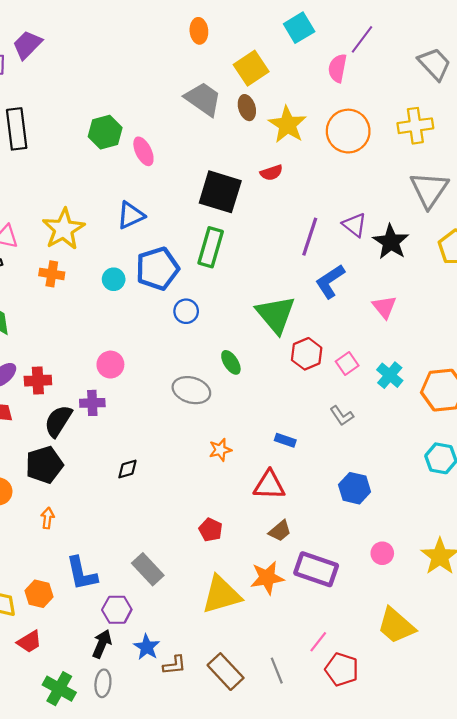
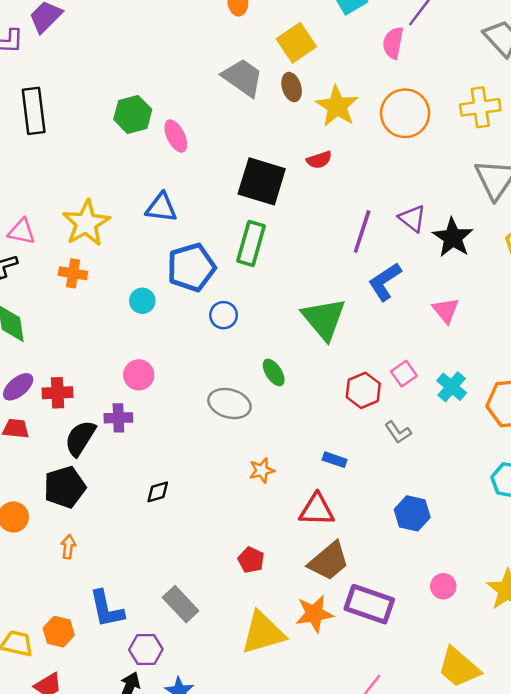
blue triangle: (131, 215) -> (161, 208), turned 32
cyan circle: (114, 279) -> (142, 301), moved
red hexagon: (307, 354) -> (363, 390), moved
brown trapezoid: (280, 531) -> (329, 561), size x1.6

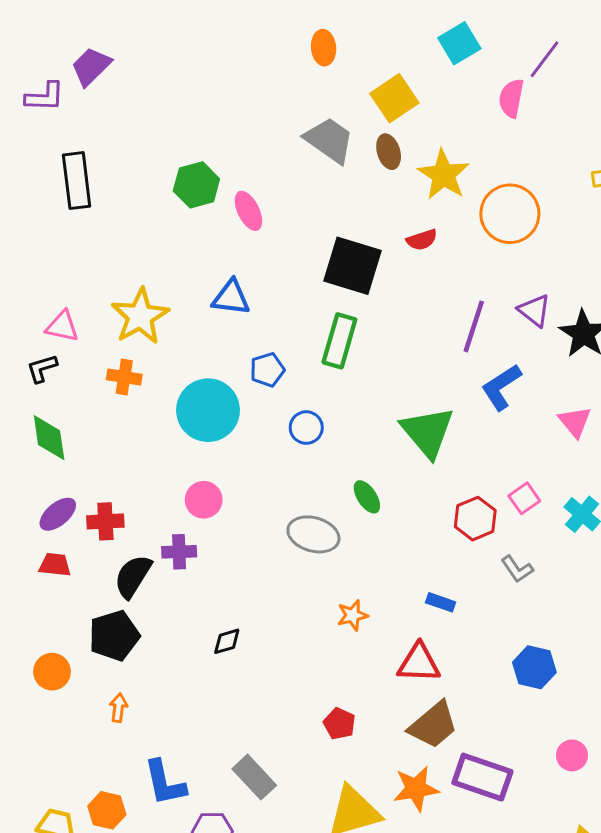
orange circle: (405, 113) -> (510, 214), moved
blue pentagon: (191, 267) -> (267, 370), size x0.6
cyan circle: (142, 301) -> (208, 410), size x2.0

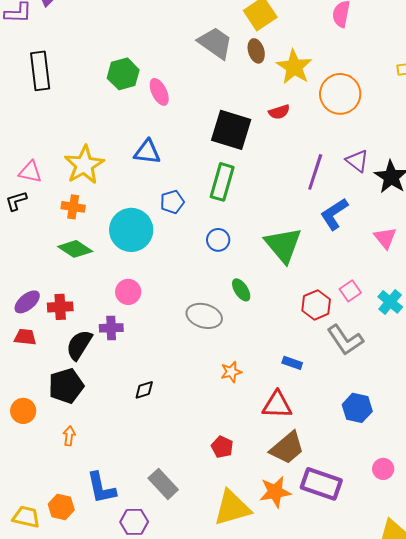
blue circle: (306, 428) -> (218, 240), moved
green diamond: (49, 438) -> (75, 249), moved, turned -48
gray L-shape: (517, 569) -> (345, 340), size x1.6

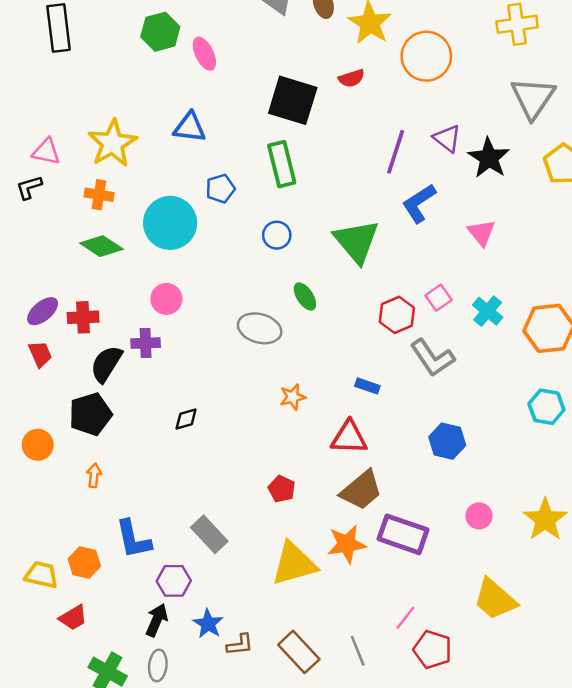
green rectangle: (222, 182) -> (282, 164), turned -30
red trapezoid: (25, 337) -> (40, 354), turned 60

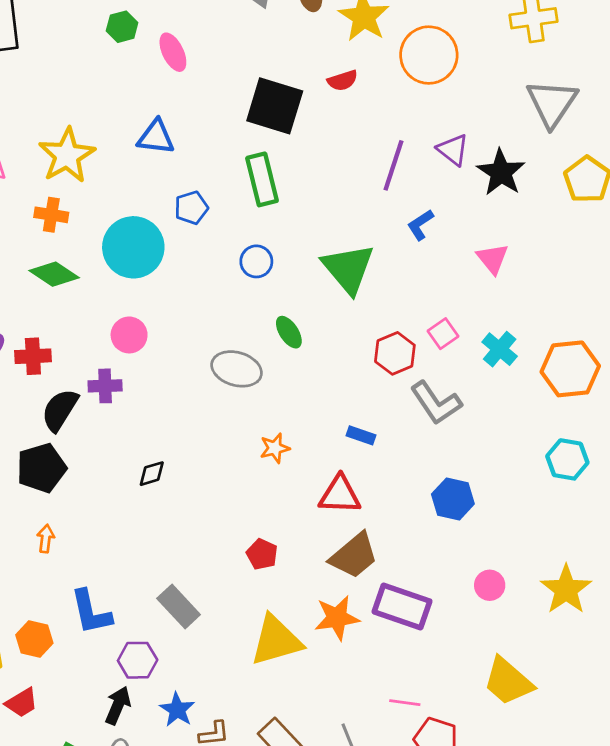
green hexagon: (160, 32) -> (122, 27), size x0.7
blue L-shape: (419, 203) -> (420, 225), size x0.7
pink line: (405, 618) -> (405, 703), turned 60

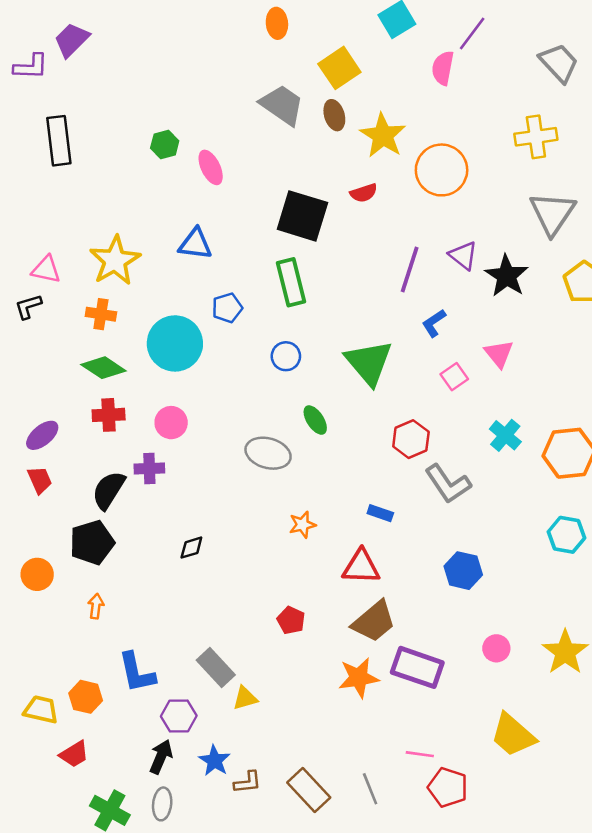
pink square: (443, 334) -> (454, 377), moved
red cross: (33, 356) -> (109, 415), moved
yellow triangle: (276, 640) -> (245, 698), moved, size x0.5

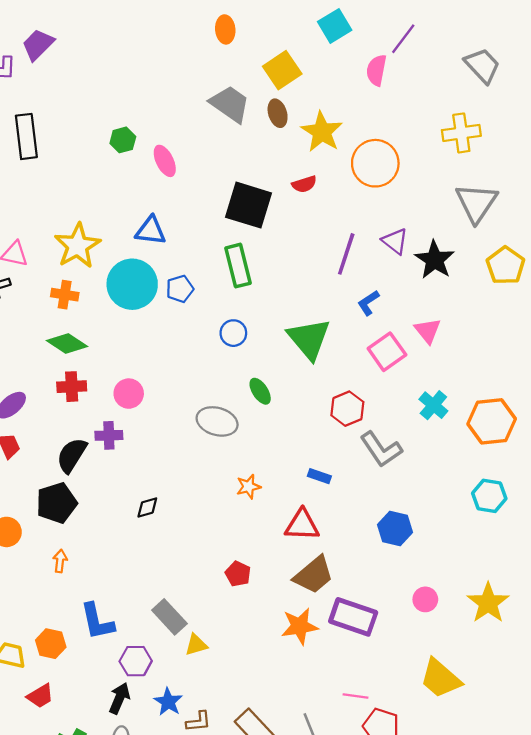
cyan circle: (175, 343) -> (132, 284), moved
pink square: (454, 377) -> (387, 352), size x1.5

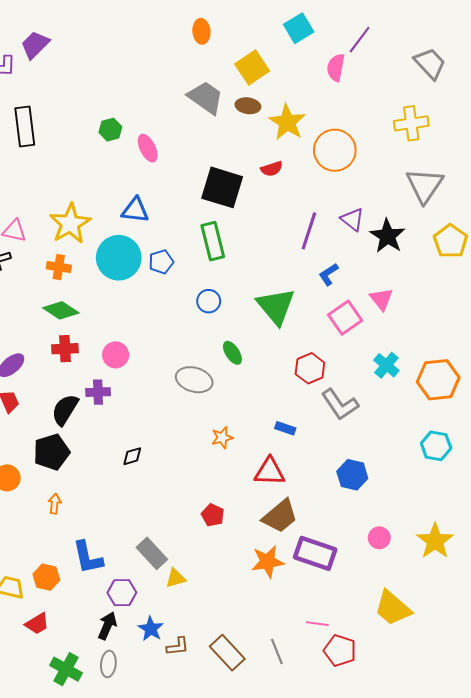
brown ellipse: (278, 113) -> (248, 106), turned -65

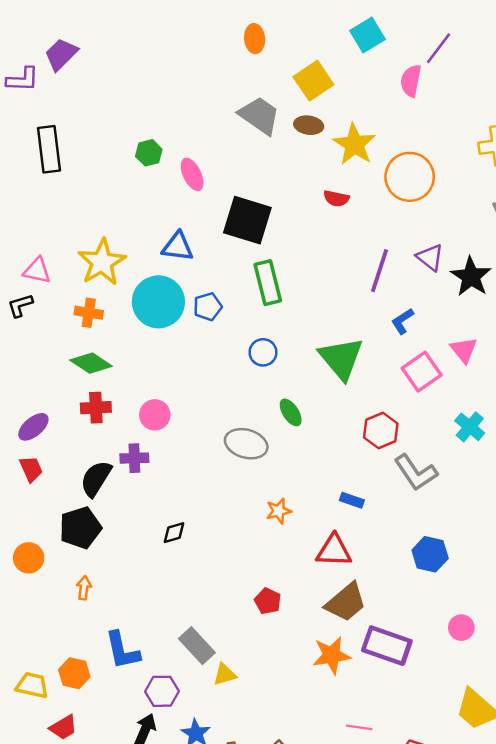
red semicircle: (272, 169) -> (336, 198), turned 30
black square: (222, 187) -> (247, 220), moved
pink line: (317, 624) -> (359, 727), moved

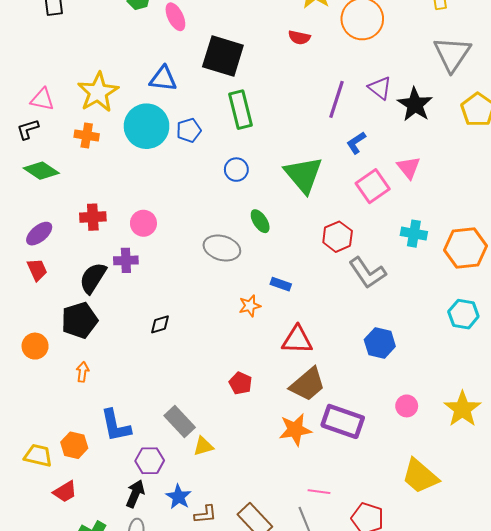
green diamond: (91, 363) -> (41, 171), moved
cyan cross: (470, 427) -> (414, 234), turned -30
blue rectangle: (352, 500) -> (281, 284), moved

